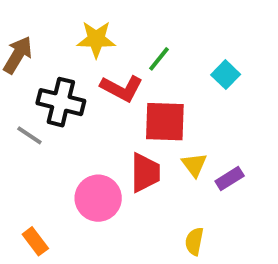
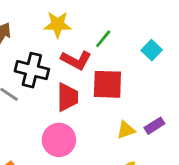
yellow triangle: (194, 165) -> (126, 130), moved, turned 48
red trapezoid: (145, 173) -> (68, 97), moved

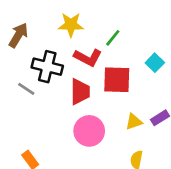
cyan square: (152, 50) -> (155, 63), moved
pink circle: (59, 140) -> (89, 131), moved

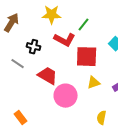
black cross: (47, 67) -> (34, 47), size x0.6
red trapezoid: (80, 92) -> (48, 76), moved, turned -60
yellow triangle: (134, 122) -> (94, 83), moved

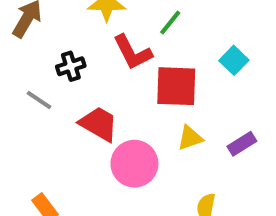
red L-shape: (65, 40) -> (132, 52), turned 35
black cross: (34, 47) -> (71, 66), turned -32

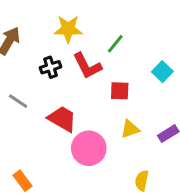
black cross: (71, 66) -> (50, 67), moved
red square: (176, 86) -> (120, 91), size x0.6

